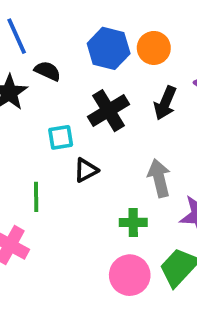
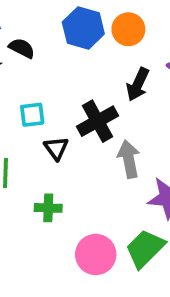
black cross: (109, 111) -> (98, 121), moved
black triangle: (86, 170) -> (56, 148), turned -40
green cross: (133, 222) -> (48, 208), moved

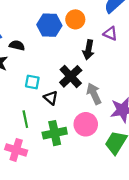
cyan square: (32, 115) -> (32, 82), turned 32
green cross: (48, 208) -> (55, 133), size x1.5
pink circle: (96, 254) -> (86, 124), moved

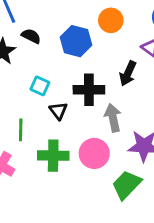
blue hexagon: (49, 25) -> (76, 41), moved
black arrow: (88, 50) -> (128, 73), moved
black cross: (71, 76) -> (89, 90), turned 30

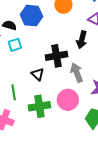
blue hexagon: (76, 41) -> (31, 16), moved
cyan square: (40, 86) -> (15, 45), moved, turned -32

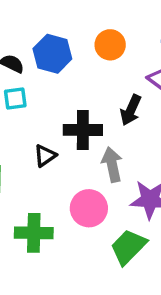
black triangle: (38, 74) -> (45, 156), turned 32
green cross: (39, 106) -> (34, 233), moved

